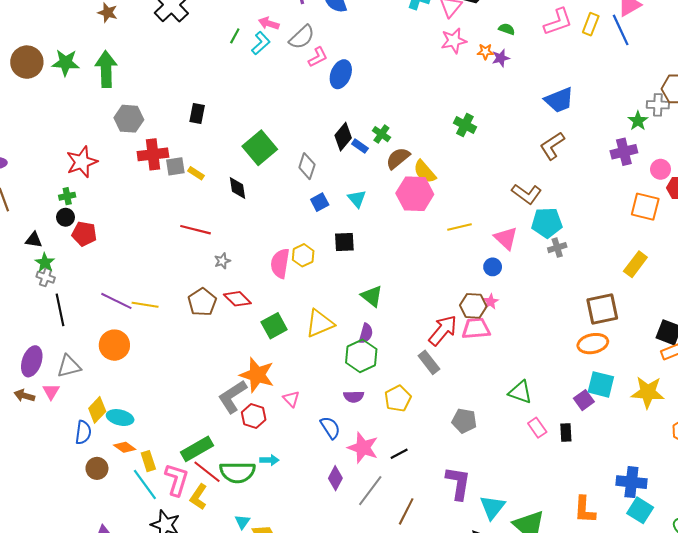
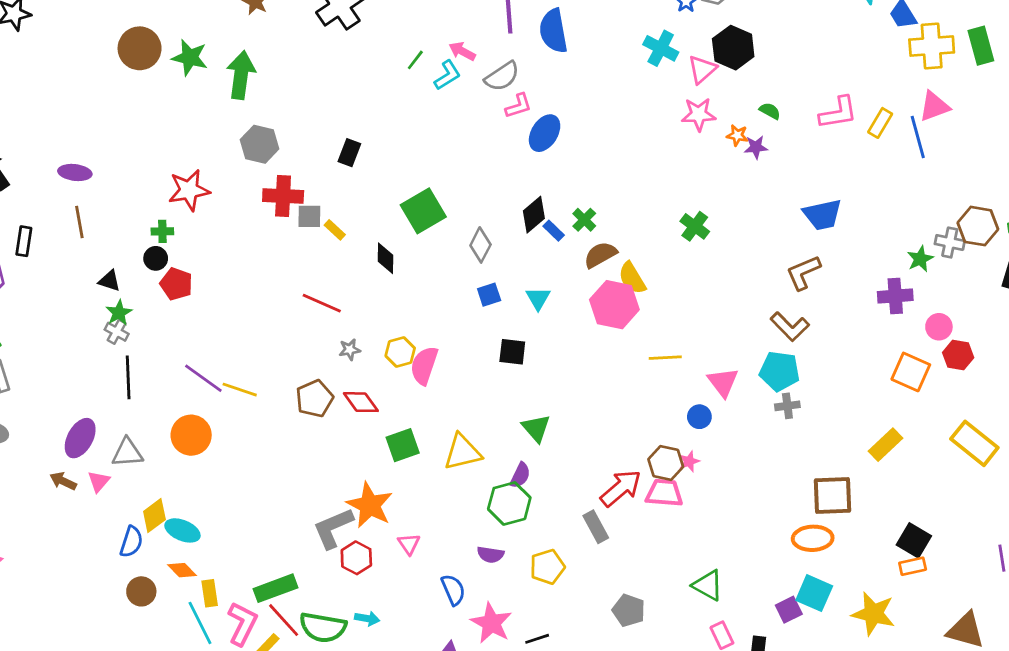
brown L-shape: (527, 194) -> (790, 327), moved
yellow hexagon: (303, 255) -> (400, 352), moved

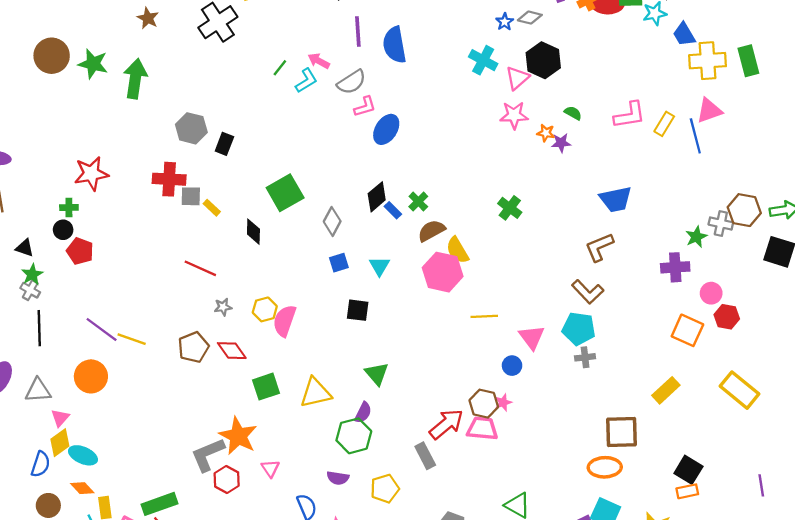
gray hexagon: (260, 144) -> (191, 128), moved
pink triangle: (99, 481) -> (60, 418), moved

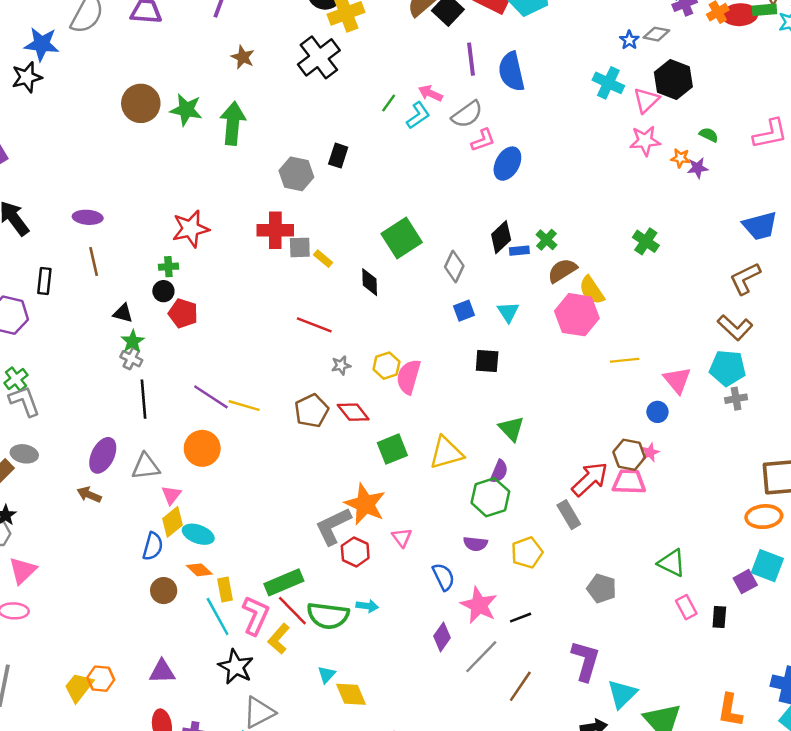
black rectangle: (224, 144) -> (338, 156), moved
blue rectangle: (393, 210) -> (519, 251), turned -48

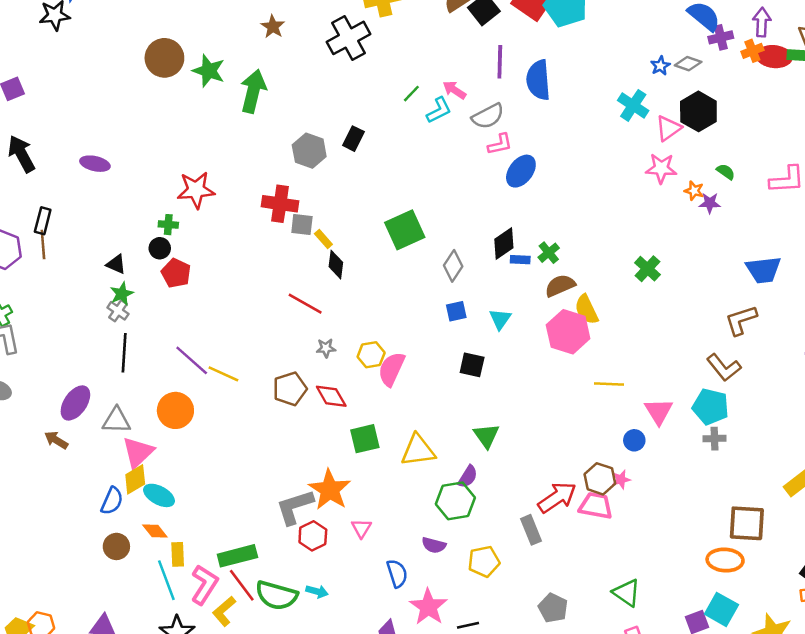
brown line: (94, 261) -> (43, 245), moved
black diamond: (370, 282) -> (336, 265), moved
pink triangle: (171, 495) -> (138, 452), size x1.6

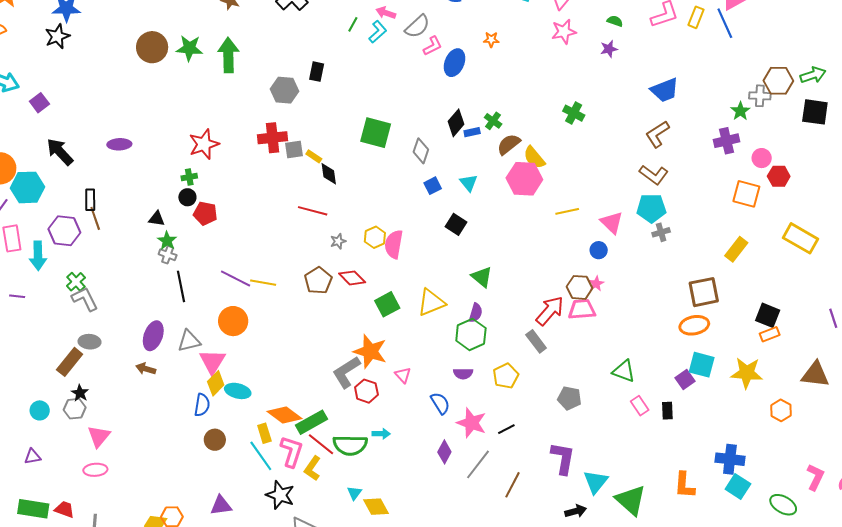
orange star: (694, 191) -> (491, 40), moved
green square: (405, 230) -> (376, 133), turned -36
black square: (472, 365) -> (456, 224), turned 35
orange diamond: (155, 531) -> (285, 415), moved, size x1.6

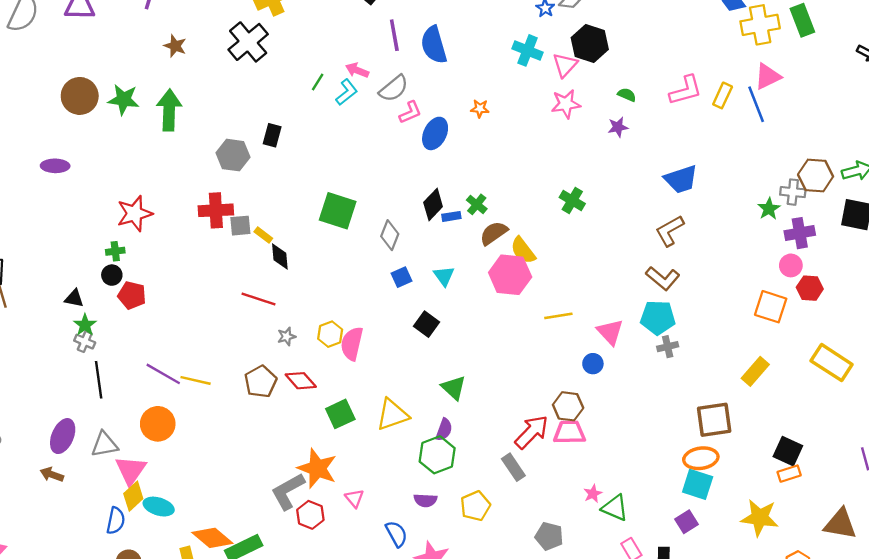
purple cross: (727, 141) -> (800, 233), moved
purple ellipse: (119, 144) -> (55, 166), moved
pink star: (596, 284) -> (593, 494), moved
cyan square: (702, 365) -> (698, 484), moved

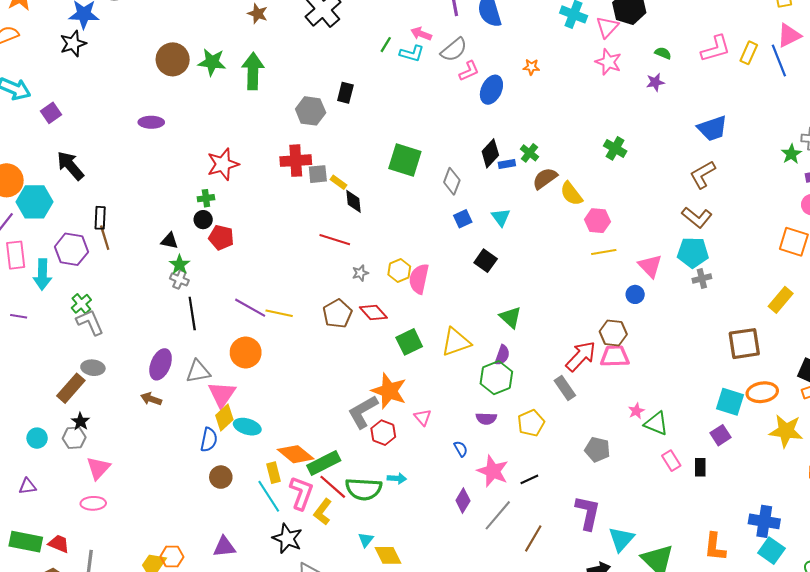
cyan L-shape: (347, 92) -> (412, 53), turned 55
pink star: (566, 104) -> (608, 62), turned 30
pink hexagon: (510, 275) -> (597, 221), moved, size x0.7
orange ellipse: (701, 458) -> (762, 392), moved
blue semicircle: (396, 534) -> (461, 449), size x0.7

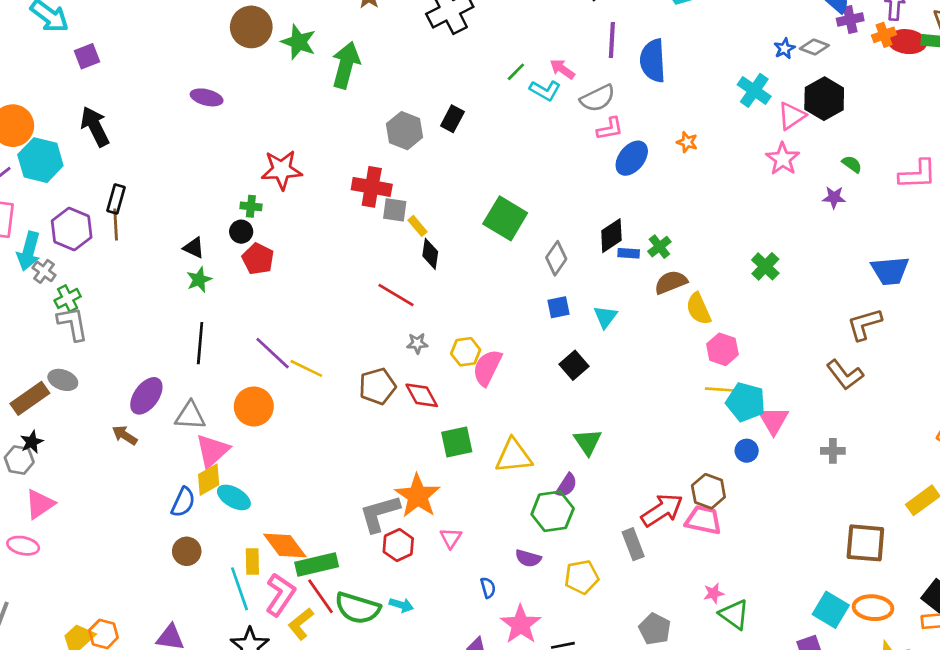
cyan pentagon: (693, 253) -> (746, 402), moved
gray cross: (179, 279) -> (44, 271), moved

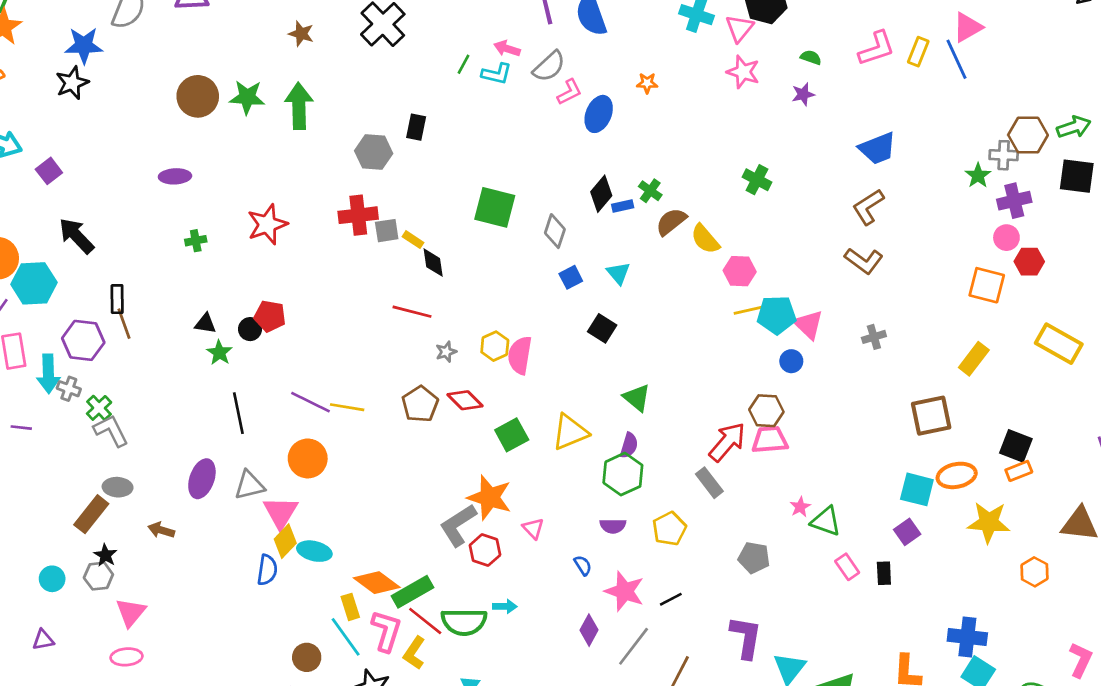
green cross: (251, 206) -> (196, 241), moved
black circle: (241, 232) -> (250, 329), moved
brown arrow: (125, 435) -> (161, 530), moved
brown circle: (187, 551) -> (307, 657), moved

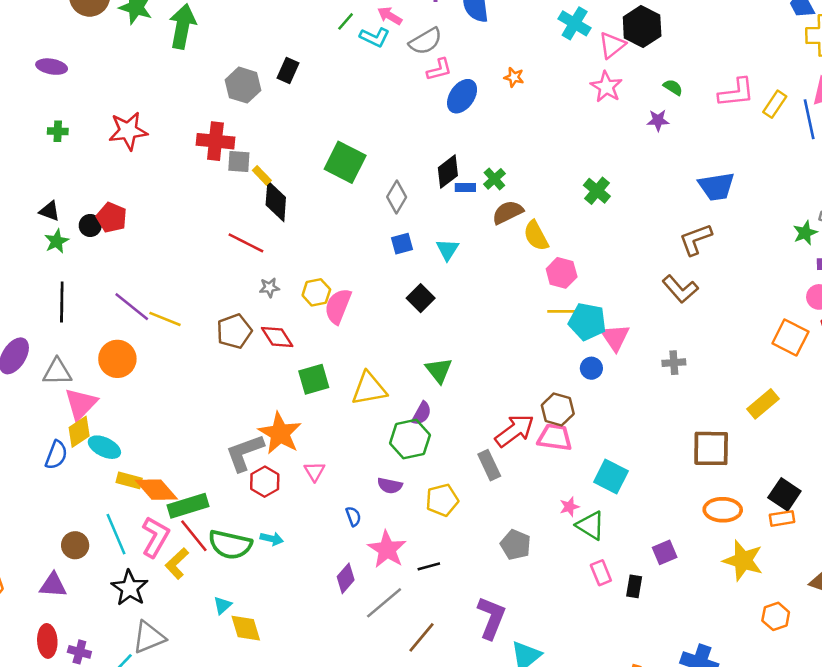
black diamond: (433, 263) -> (276, 201), size x1.4
cyan square: (917, 489) -> (611, 476), moved
yellow rectangle: (350, 607) -> (129, 480), moved, turned -70

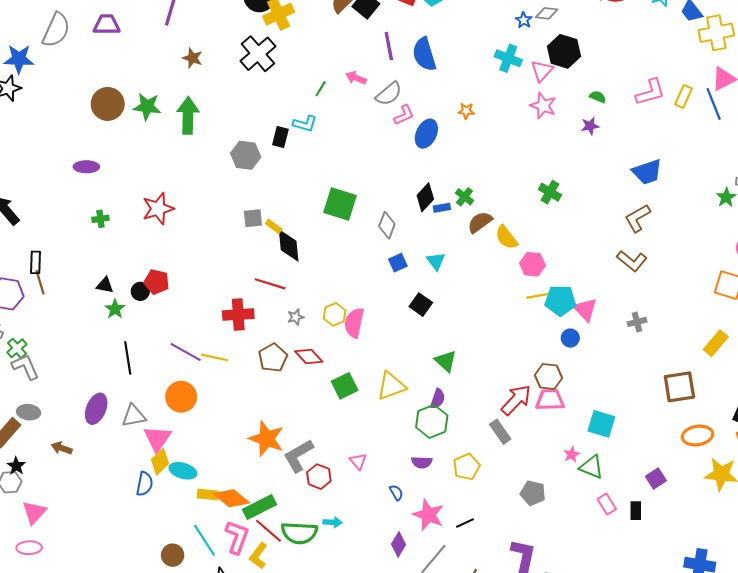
cyan L-shape: (375, 37) -> (305, 124), moved
red cross: (215, 141) -> (238, 315), moved
orange star: (280, 433) -> (267, 439), moved

